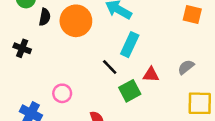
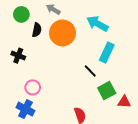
red triangle: (151, 75) -> (124, 102), moved
pink circle: (62, 93) -> (33, 87), moved

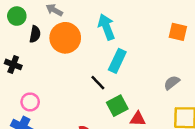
cyan arrow: (97, 24) -> (106, 27), turned 40

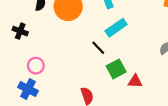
cyan rectangle: (117, 61) -> (116, 28), turned 30

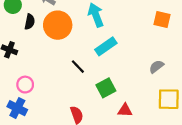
black line: (98, 48) -> (78, 67), moved
red triangle: (135, 81) -> (125, 110), moved

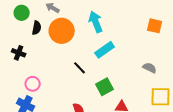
gray semicircle: (156, 67) -> (150, 68), turned 64

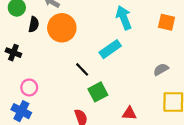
cyan arrow: (96, 22) -> (124, 18), moved
gray semicircle: (150, 68) -> (161, 69), turned -56
green square: (105, 87) -> (98, 92), moved

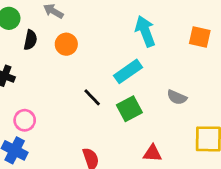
orange circle: (62, 28) -> (66, 44), size x0.6
gray semicircle: (161, 69) -> (177, 97), moved, turned -126
green square: (98, 92) -> (129, 109), moved

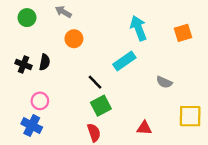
orange square: (200, 37) -> (183, 33), turned -30
black semicircle: (30, 40) -> (45, 62), moved
green square: (129, 109) -> (101, 106), moved

